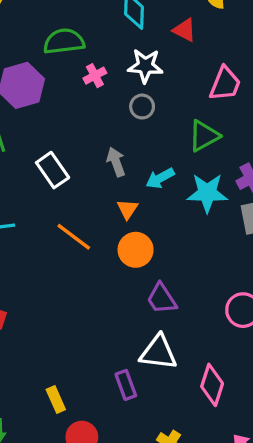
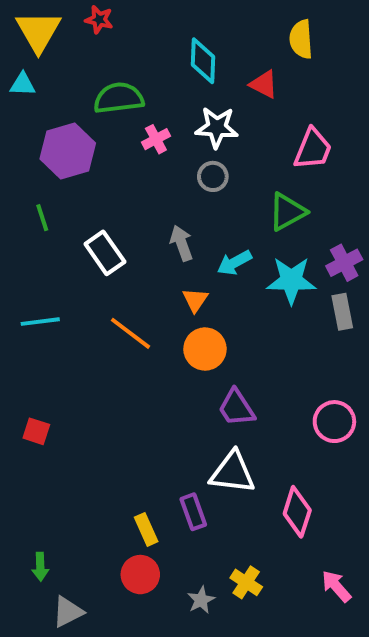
yellow rectangle: (56, 400) -> (146, 529), moved

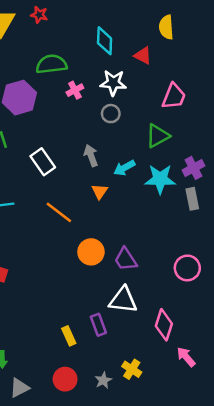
orange circle: (205, 349) -> (91, 252), moved
red circle: (140, 575) -> (65, 379), moved
pink arrow: (336, 586) -> (186, 357), moved

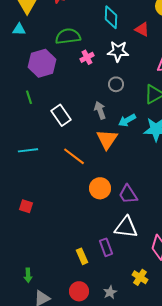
gray circle: (111, 114) -> (116, 84), moved
orange triangle: (100, 191) -> (107, 139), size x1.6
yellow cross: (132, 369) -> (140, 277), moved

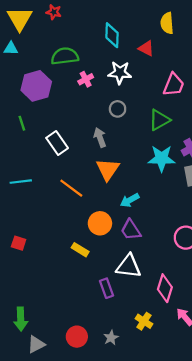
cyan arrow: (127, 120) -> (130, 200), moved
yellow rectangle: (82, 256) -> (80, 250), moved, turned -35
green arrow: (28, 275) -> (21, 319), size x1.5

